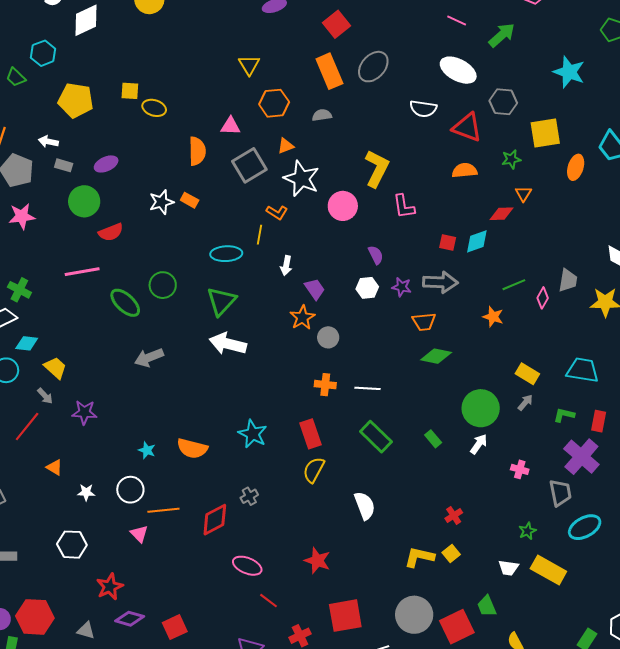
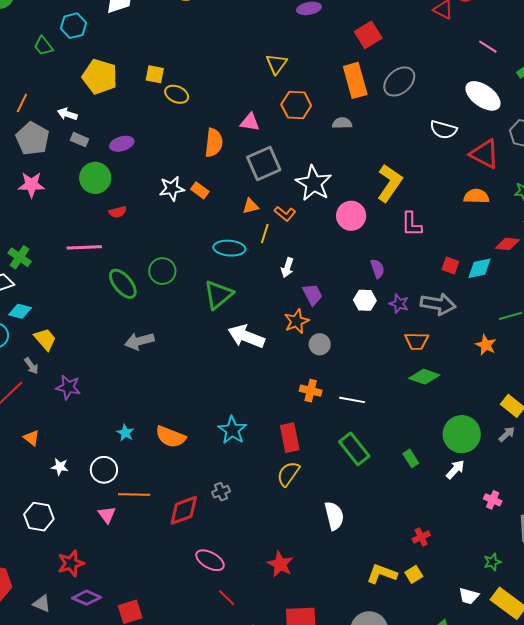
orange triangle: (286, 146) -> (251, 206), moved
red semicircle: (111, 232) -> (118, 212), size x0.7
white arrow: (228, 344) -> (246, 336), moved

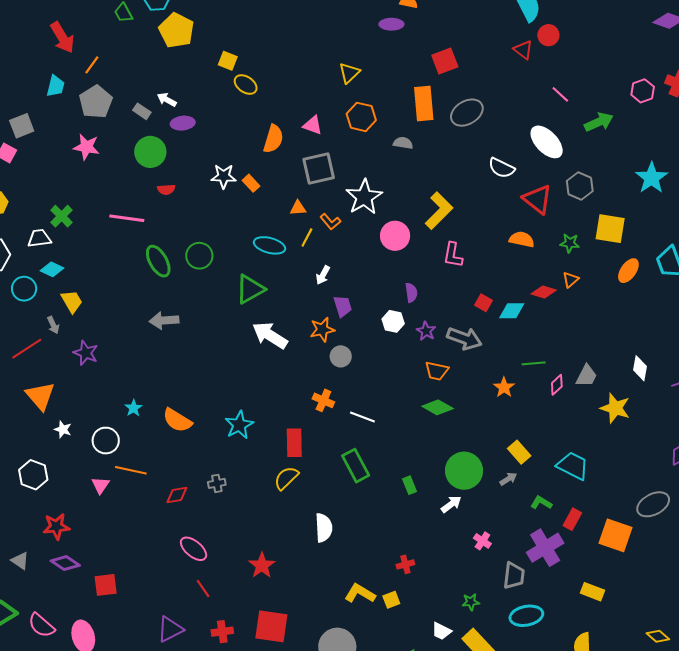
yellow pentagon: (100, 77) -> (176, 30), moved
white arrow: (67, 114) -> (167, 100), moved
orange triangle: (31, 438) -> (40, 396), size x1.8
red diamond: (184, 510) -> (177, 495), size x0.7

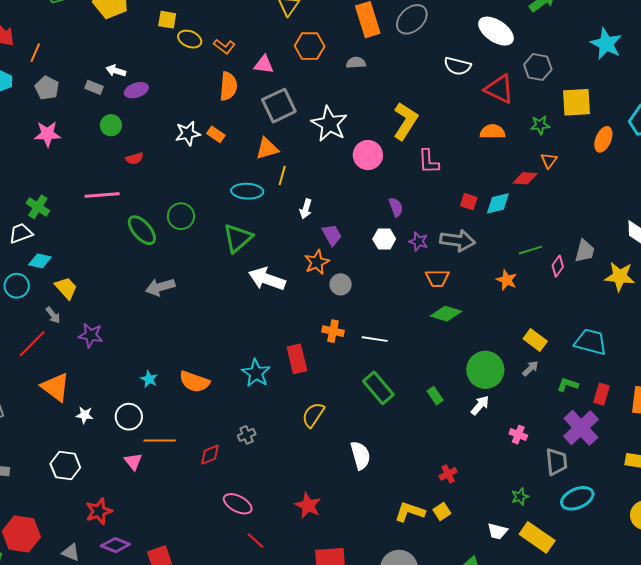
gray pentagon: (96, 102) -> (47, 88), size x0.7
green circle: (150, 152) -> (111, 125), size x0.7
orange triangle: (298, 208) -> (267, 149), size x1.4
orange L-shape: (330, 222) -> (224, 46), moved
red rectangle: (294, 443) -> (297, 359), moved

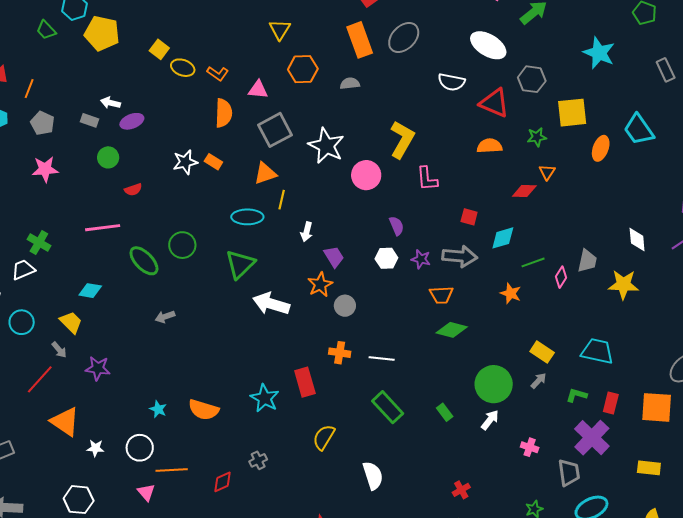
yellow square: (167, 20) -> (159, 49), turned 30
cyan diamond: (498, 203) -> (503, 238), moved
cyan diamond: (40, 261) -> (90, 291), moved
gray arrow: (160, 287) -> (165, 317), size x0.7

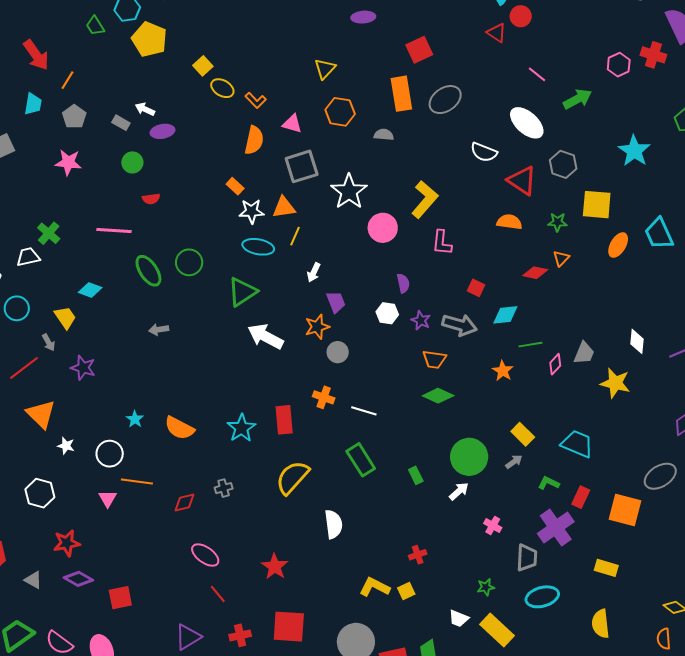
white star: (185, 162) -> (252, 211), moved
yellow semicircle: (324, 437) -> (292, 477), size x1.4

